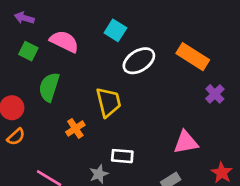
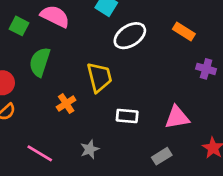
orange rectangle: (193, 57) -> (184, 31), size x0.7
purple cross: (215, 94) -> (206, 69), turned -30
white rectangle: (122, 156) -> (127, 116), moved

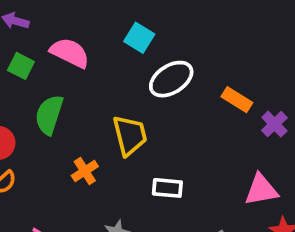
orange rectangle: (184, 31) -> (237, 100), moved
purple cross: (206, 69) -> (274, 124), turned 30
pink triangle: (177, 117) -> (261, 190), moved

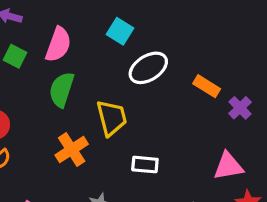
pink semicircle: (70, 53) -> (58, 45), turned 84
green semicircle: (49, 115) -> (62, 90), moved
orange cross: (85, 171) -> (72, 150), size x1.4

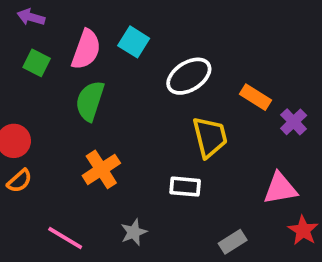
cyan square: (120, 31) -> (134, 42), moved
yellow trapezoid: (112, 118) -> (210, 137), moved

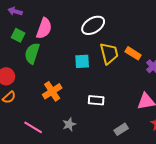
cyan square: (134, 42) -> (82, 61), moved, turned -35
white ellipse: (189, 76) -> (93, 25), moved
green semicircle: (90, 101) -> (32, 53), moved
yellow trapezoid: (210, 137) -> (109, 53), moved

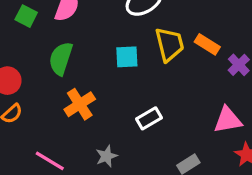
green semicircle: (32, 53) -> (61, 59), moved
white rectangle: (96, 100) -> (149, 118), turned -35

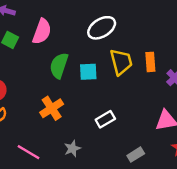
orange rectangle: (207, 44) -> (150, 62), turned 54
green semicircle: (61, 59) -> (59, 66), moved

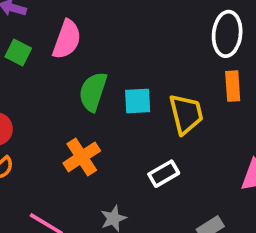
white ellipse: (102, 28) -> (227, 34), moved, turned -52
yellow trapezoid: (121, 62) -> (186, 114), moved

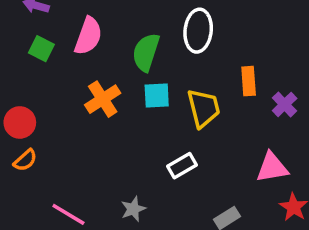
white ellipse: (227, 34) -> (198, 31), moved
green semicircle: (93, 92) -> (146, 52), moved
orange cross: (82, 157) -> (103, 99), moved

